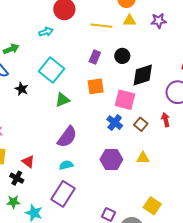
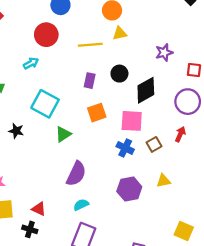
purple star: (159, 21) -> (164, 53), moved
red arrow: (166, 120) -> (180, 134), turned 48
brown square: (141, 124) -> (154, 144), turned 32

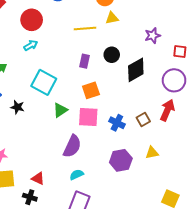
red circle: (46, 35) -> (32, 20), moved
pink square: (132, 121) -> (88, 117), moved
red arrow: (180, 134) -> (167, 110), size x1.5

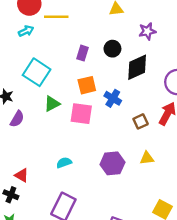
yellow line: (85, 29) -> (56, 17), moved
purple star: (153, 36) -> (147, 31), moved
blue cross: (117, 123) -> (113, 98), moved
purple semicircle: (72, 146) -> (17, 119), moved, size x0.7
cyan semicircle: (77, 175) -> (64, 163), moved

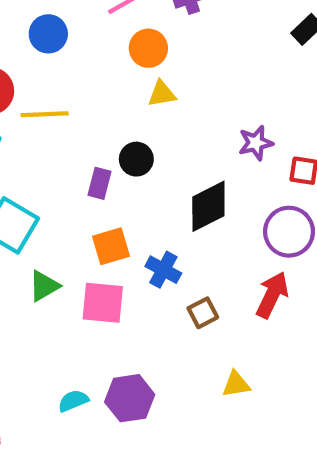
purple star: (147, 31) -> (256, 143), moved
black circle: (112, 49) -> (136, 159), moved
brown square: (141, 121) -> (203, 313), moved
purple hexagon: (112, 163) -> (130, 398), moved

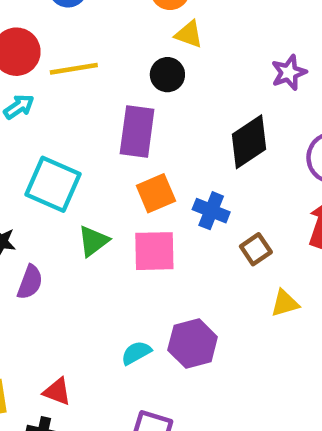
yellow triangle: (162, 94) -> (189, 34), turned 36
black circle: (136, 159) -> (167, 75), moved
purple rectangle: (100, 183) -> (137, 132), size x1.6
yellow triangle: (236, 384) -> (285, 303), moved

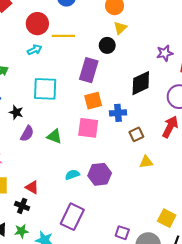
yellow triangle: (189, 34) -> (120, 28), turned 48
cyan square: (53, 184) -> (45, 89), turned -30
blue cross: (211, 211) -> (118, 113), turned -35
green triangle: (93, 241) -> (54, 136), moved, turned 49

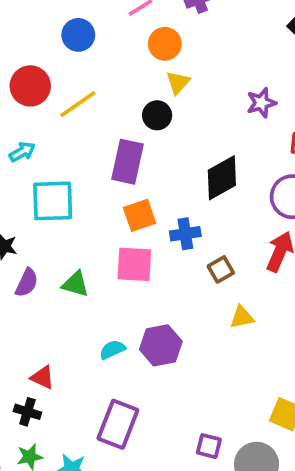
yellow line: (63, 36) -> (78, 104), turned -30
cyan arrow: (35, 50) -> (22, 152), moved
purple star: (165, 53) -> (261, 103), moved

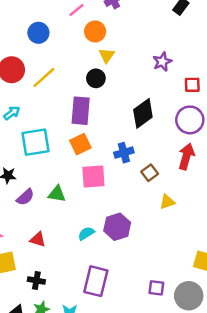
orange square: (140, 215) -> (80, 144), moved
purple semicircle: (27, 283) -> (25, 197), turned 30
red triangle: (43, 377) -> (38, 239), moved

